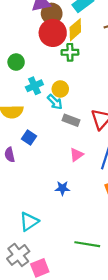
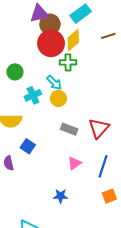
cyan arrow: (55, 102) -> (54, 83), moved

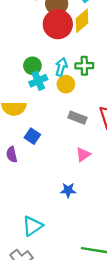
green cross: (68, 62) -> (84, 66), moved
green circle: (15, 72) -> (32, 66), moved
cyan arrow: (54, 83) -> (61, 67), turned -119

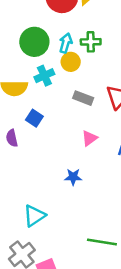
green circle: (32, 66) -> (34, 42), size x1.5
cyan cross: (38, 81) -> (44, 76), moved

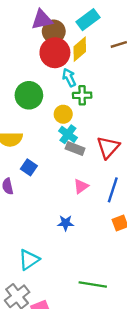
cyan arrow: (66, 43) -> (69, 78), moved, turned -42
cyan cross: (44, 76) -> (68, 134), moved, turned -30

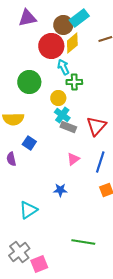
purple triangle: (42, 20) -> (27, 18), moved
brown circle: (54, 31) -> (63, 25), moved
cyan triangle: (29, 260) -> (28, 210), moved

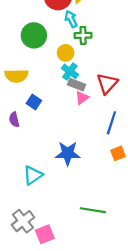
pink triangle: (73, 159) -> (82, 98), moved
blue star: (60, 190) -> (68, 153), size x1.6

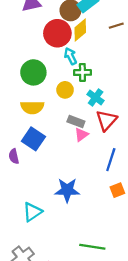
cyan cross: (70, 71) -> (96, 98), moved
yellow semicircle: (16, 76) -> (32, 107), moved
blue square: (34, 102) -> (33, 139), size x1.5

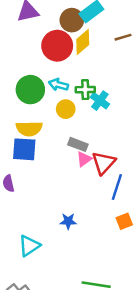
cyan arrow: (70, 56) -> (58, 85), moved, turned -49
cyan cross: (96, 98) -> (100, 101), moved
red triangle: (106, 120) -> (104, 163), moved
blue square: (33, 139) -> (24, 149), moved, turned -30
blue star: (67, 190) -> (68, 221), size x0.6

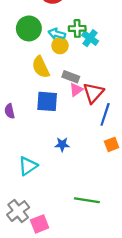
cyan arrow: (58, 85) -> (57, 34), moved
yellow semicircle: (29, 129) -> (41, 67), moved, turned 65
blue square: (24, 149) -> (47, 101), moved

